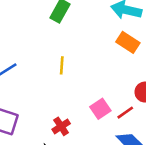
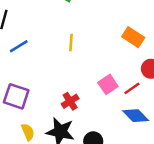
orange rectangle: (128, 42) -> (133, 37), moved

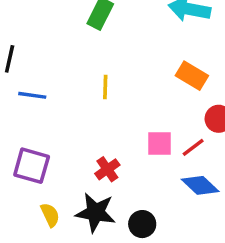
blue line: (19, 46) -> (32, 95), turned 42
pink square: (108, 84) -> (159, 143), turned 36

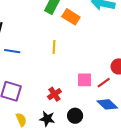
orange rectangle: (192, 76) -> (71, 17), moved
black star: (96, 212) -> (47, 119), size x0.7
black circle: (142, 224) -> (75, 116), moved

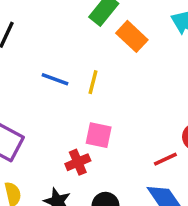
blue line: (12, 51) -> (55, 79), moved
pink square: (84, 80) -> (99, 135), moved

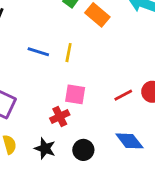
red line: (165, 159) -> (123, 95), moved

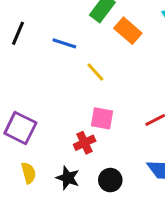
blue line: (38, 52) -> (64, 43), moved
yellow line: (69, 53) -> (95, 72), turned -54

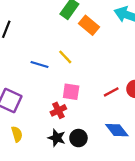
blue line: (64, 43) -> (40, 65), moved
black star: (68, 178) -> (57, 138), moved

